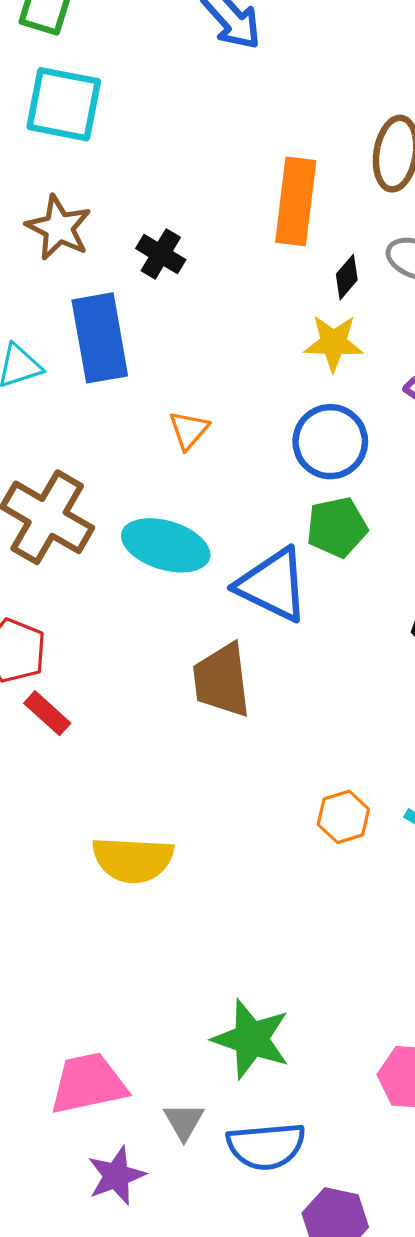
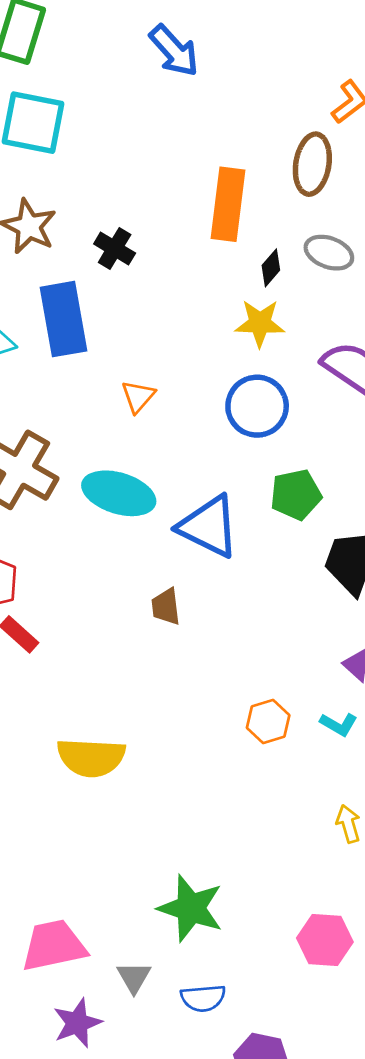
green pentagon: (337, 527) -> (296, 495), moved
brown trapezoid: (222, 680) -> (166, 607), size x0.6
blue semicircle: (266, 1146) -> (203, 998), size x0.7

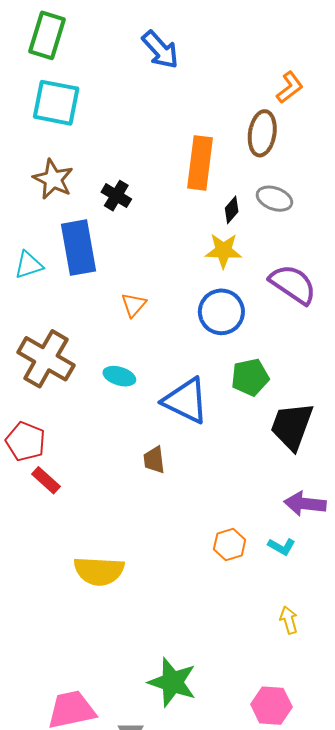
cyan ellipse: (119, 493) -> (119, 376), size x0.6

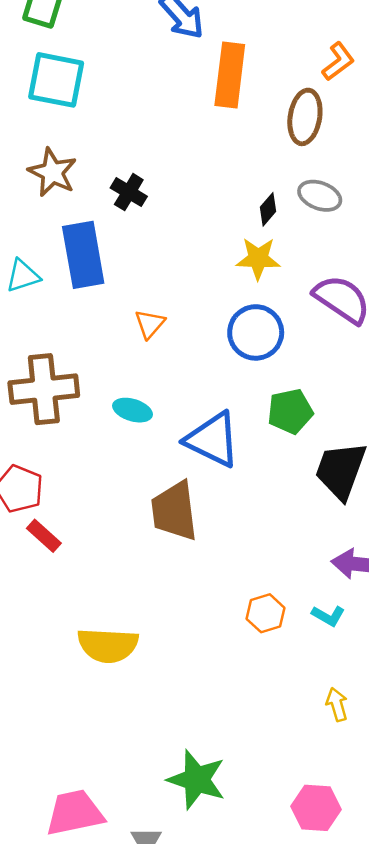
orange rectangle: (200, 163) -> (230, 75), moved
brown cross: (46, 359) -> (44, 389), turned -36
brown trapezoid: (154, 460) -> (174, 511), size x1.8

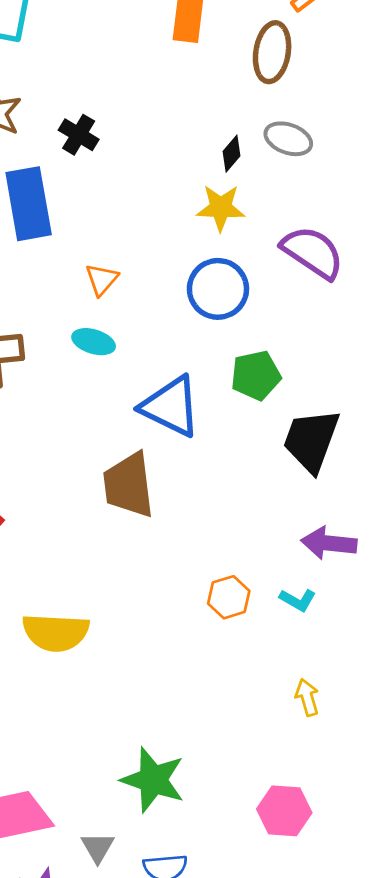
cyan ellipse: (132, 410) -> (94, 342), moved

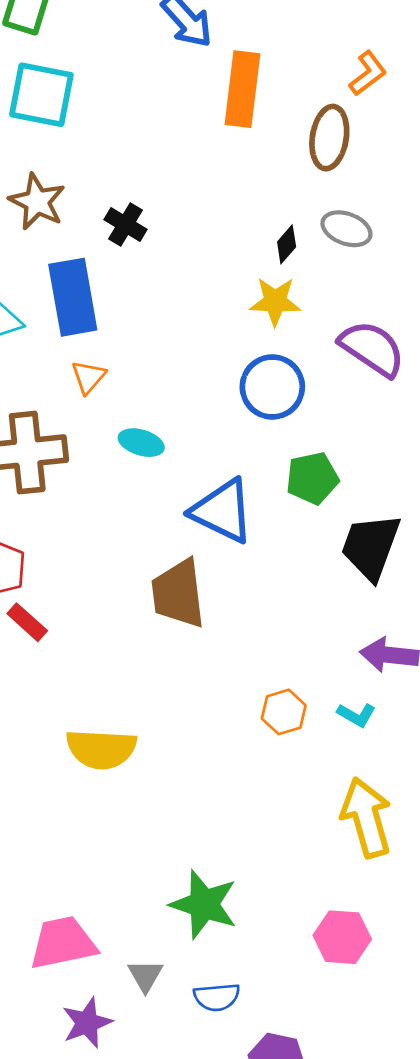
orange triangle: (102, 279) -> (88, 377), moved
yellow arrow: (307, 697) -> (366, 817), size x2.0

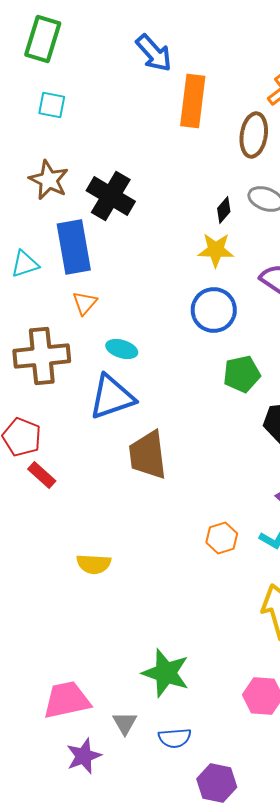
cyan square: (41, 95) -> (52, 105), size x0.6
black cross: (126, 224) -> (111, 196), size x1.6
blue triangle: (222, 511) -> (112, 397), moved, turned -45
yellow semicircle: (101, 749) -> (94, 564), size x0.7

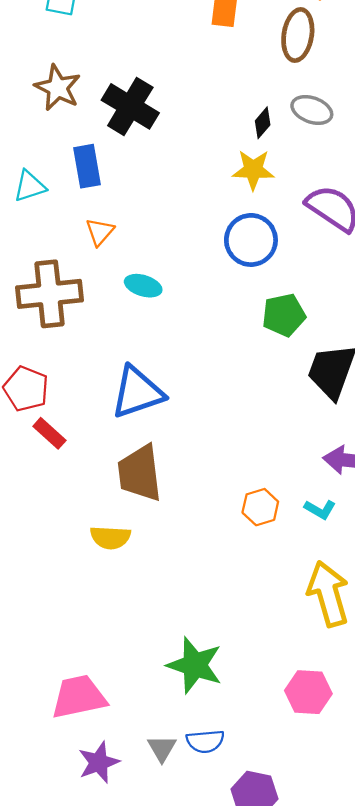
blue rectangle: (74, 247) -> (87, 166), size x0.7
blue triangle: (112, 397) -> (137, 392), moved
brown trapezoid: (148, 455) -> (140, 473), moved
gray triangle: (125, 723) -> (162, 748), moved

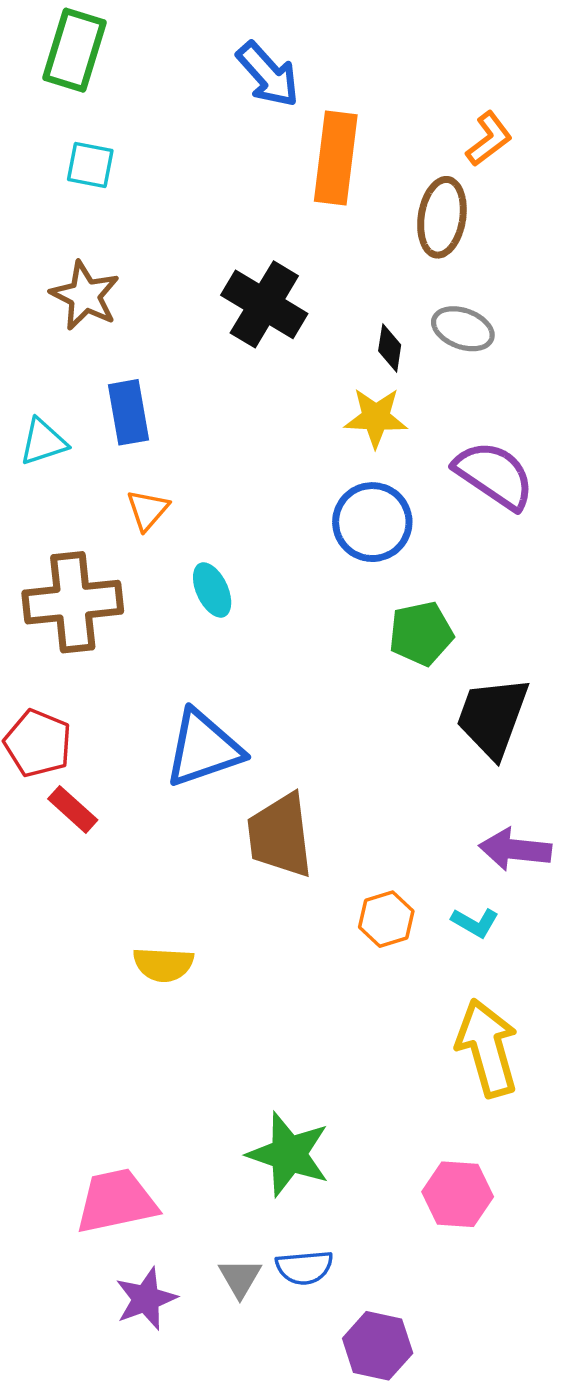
black cross: (130, 106) -> (264, 304), moved
black diamond: (263, 123) -> (390, 348), turned -32
cyan ellipse: (143, 286) -> (212, 590), turned 48
brown trapezoid: (140, 473) -> (280, 836), moved

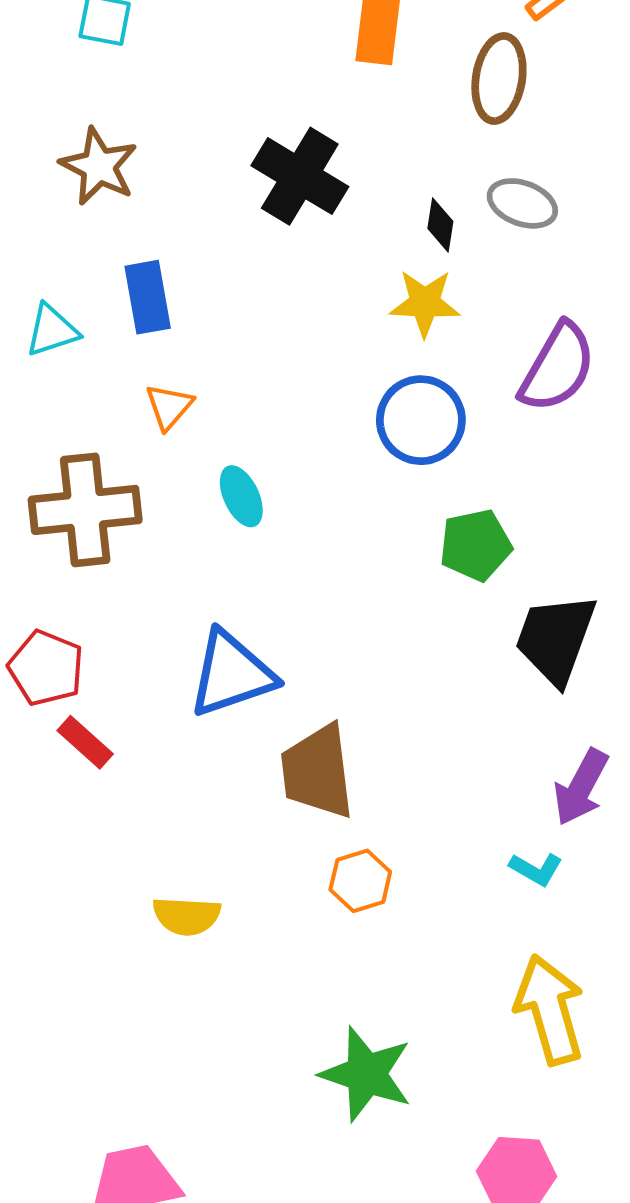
purple semicircle: (494, 475) -> (558, 367), turned 86
purple arrow: (515, 849) -> (581, 787), turned -68
orange hexagon: (386, 919) -> (360, 881), moved
green star: (289, 1154) -> (366, 1074), moved

